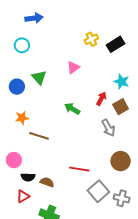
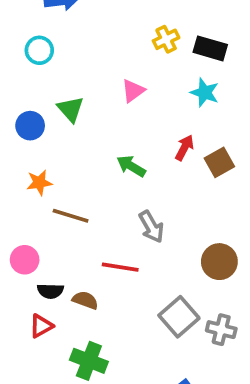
black rectangle: (116, 44) -> (210, 48), turned 48
cyan star: (122, 82) -> (205, 93), moved
gray arrow: (108, 128) -> (151, 227), moved
red line: (79, 169) -> (120, 267), moved

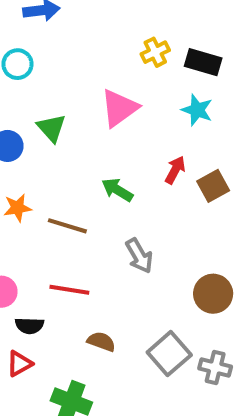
pink triangle: (133, 91) -> (119, 108), size x1.5
brown line: (71, 216) -> (67, 226), moved
red line: (120, 267) -> (69, 290), moved
brown semicircle: (85, 300) -> (101, 342), moved

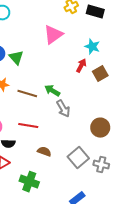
cyan star: (197, 110) -> (92, 47), moved
green triangle: (51, 128) -> (16, 58), moved
green arrow: (117, 190) -> (52, 91), moved

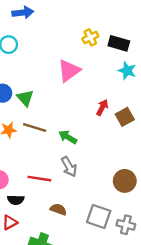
cyan star: (92, 47) -> (127, 71), moved
brown line: (27, 94) -> (35, 128), moved
gray arrow: (63, 109) -> (69, 167), moved
gray square: (78, 158) -> (99, 216), turned -30

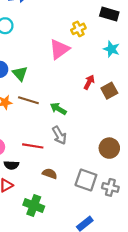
yellow cross: (90, 37) -> (78, 29), moved
black rectangle: (119, 43) -> (109, 14), moved

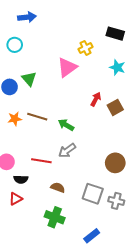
green triangle: (20, 74) -> (29, 79), moved
gray arrow: (59, 135) -> (67, 151), turned 84
green cross: (34, 206) -> (55, 217), moved

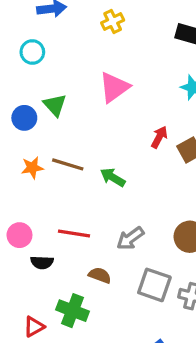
yellow cross: (85, 48) -> (113, 21), moved
gray arrow: (67, 151) -> (130, 238), moved
red triangle: (16, 199) -> (34, 327), moved
green cross: (55, 217) -> (72, 311), moved

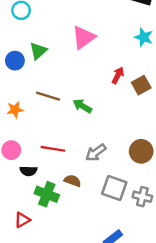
green triangle: (55, 105) -> (38, 51), turned 30
orange star: (32, 168) -> (15, 110), moved
green cross: (72, 311) -> (47, 194), moved

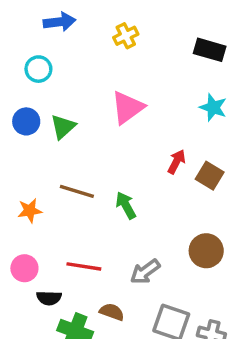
blue circle: (15, 61) -> (26, 121), moved
brown square: (141, 85) -> (210, 176), turned -30
green arrow: (82, 106) -> (126, 205), turned 30
brown circle: (141, 151) -> (206, 251), moved

